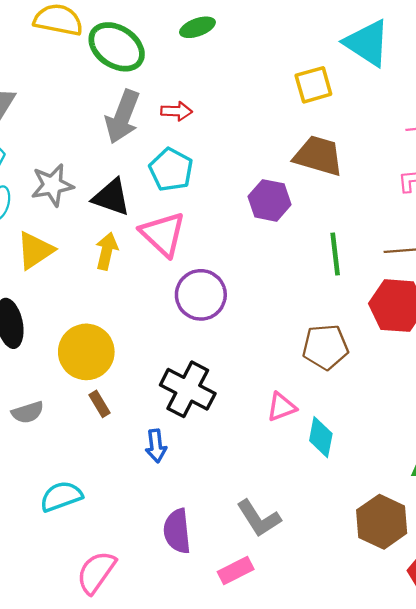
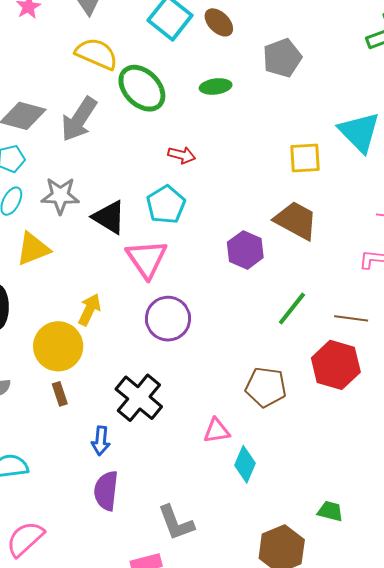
gray arrow: (123, 117) -> (79, 119), moved
yellow arrow: (107, 251) -> (90, 310), moved
green line: (335, 254) -> (292, 309), turned 33
purple semicircle: (177, 531) -> (106, 491), moved

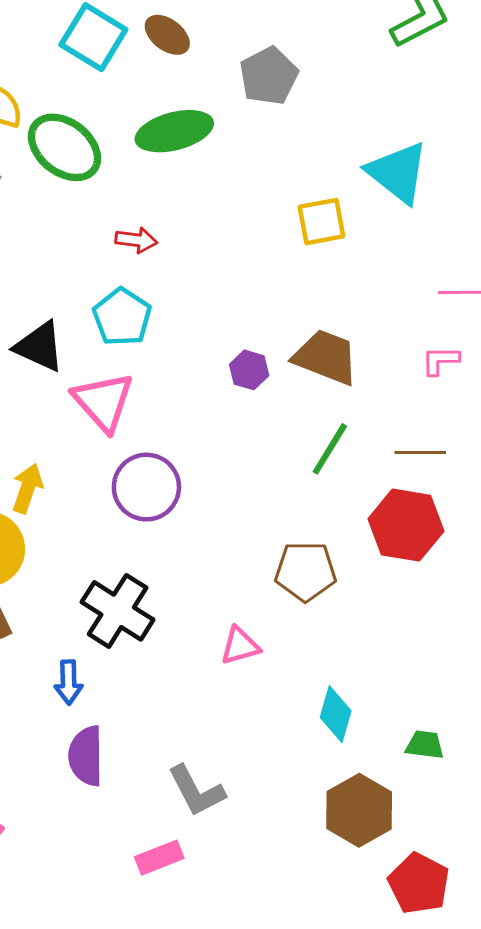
green ellipse: (216, 86) -> (174, 131), size x1.6
brown trapezoid: (296, 220) -> (326, 357), moved
purple hexagon: (245, 250) -> (249, 370), size x0.7
cyan diamond: (245, 464) -> (336, 714), moved

